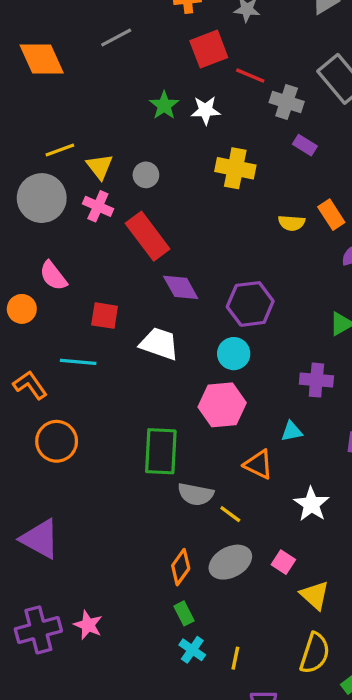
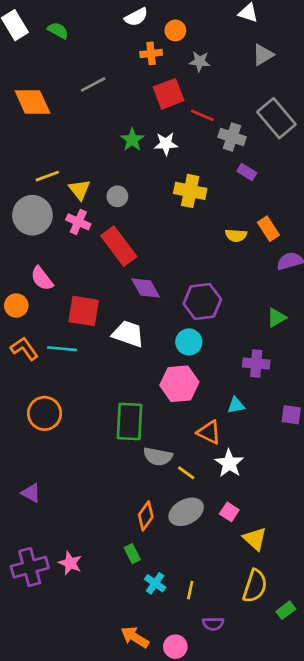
red square: (105, 316) -> (84, 311), size x1.4
orange L-shape: (30, 385) -> (24, 349), moved
white star: (311, 504) -> (229, 463), moved
purple triangle: (40, 539) -> (31, 493), size x0.6
green rectangle: (184, 613) -> (132, 554), moved

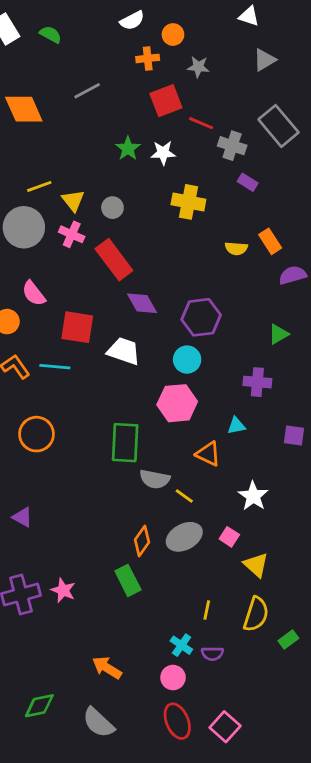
white star: (229, 463) -> (253, 496), moved
green rectangle: (132, 554) -> (128, 580), size x1.5
cyan cross: (155, 583) -> (181, 645), moved
yellow line: (190, 590) -> (207, 610), moved
orange arrow: (135, 637) -> (107, 668), moved

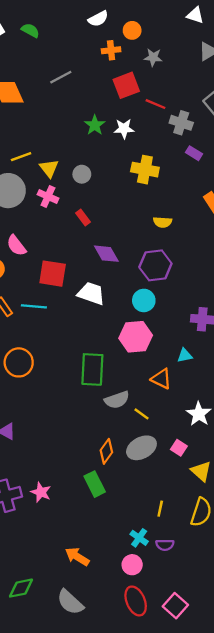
yellow semicircle: (236, 248) -> (163, 222), moved
red rectangle: (114, 260) -> (83, 217), size x0.5
gray semicircle: (155, 479) -> (117, 400), turned -30

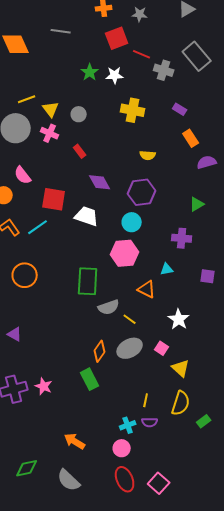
gray line: (61, 77) -> (61, 31), turned 36
purple rectangle: (194, 153) -> (180, 109), moved
cyan line: (34, 306) -> (38, 227), turned -40
cyan cross: (139, 538) -> (128, 425), turned 35
purple semicircle: (165, 545) -> (150, 422), moved

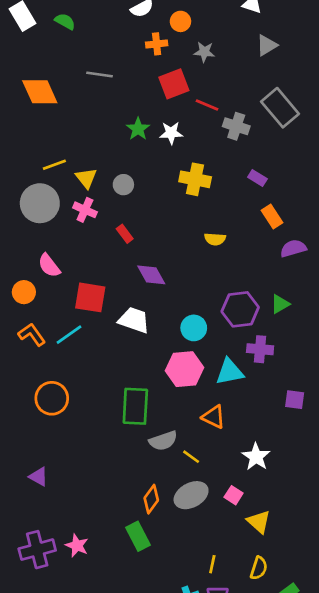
purple hexagon: (142, 192) -> (240, 309), moved
cyan triangle: (167, 269) -> (230, 372), moved, size x1.6
yellow semicircle: (181, 403) -> (259, 568), size x0.7

